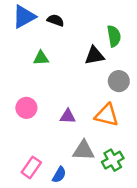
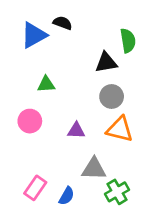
blue triangle: (24, 17) -> (34, 35), moved
green triangle: (41, 58) -> (46, 84), moved
gray circle: (119, 81) -> (112, 97), moved
green cross: (113, 160) -> (117, 192), moved

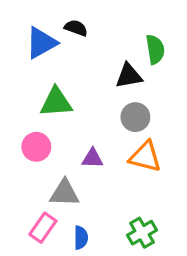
green triangle: (46, 84) -> (56, 102), size x1.5
gray triangle: (94, 169) -> (64, 193), moved
blue semicircle: (67, 196) -> (81, 238), turned -30

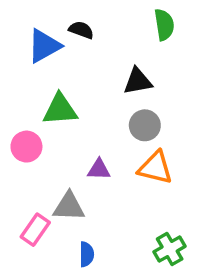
green semicircle: (155, 49) -> (164, 25), moved
pink circle: (36, 147) -> (26, 147), moved
pink rectangle: (43, 228) -> (35, 230), moved
green cross: (142, 233) -> (170, 249), moved

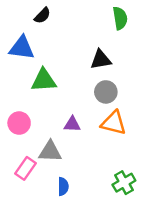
black semicircle: (81, 30) -> (42, 16), moved, turned 114
blue triangle: (44, 46) -> (22, 48), moved, turned 36
pink circle: (26, 147) -> (19, 123), moved

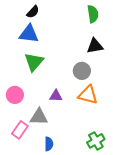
blue triangle: (22, 48) -> (29, 34), moved
black triangle: (101, 60) -> (95, 46), moved
green triangle: (44, 80) -> (34, 62), turned -45

